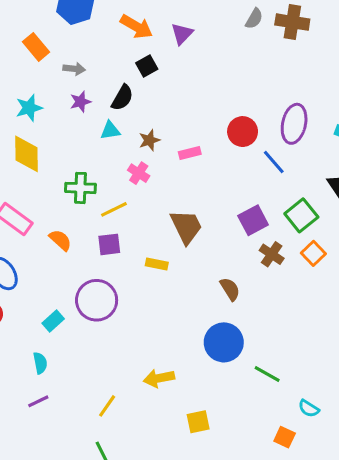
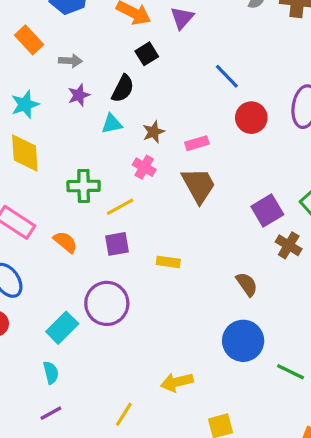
blue line: (274, 162) -> (227, 76), moved
brown trapezoid: (186, 227) -> (199, 185), moved
cyan rectangle: (53, 321) -> (62, 328), size x1.4

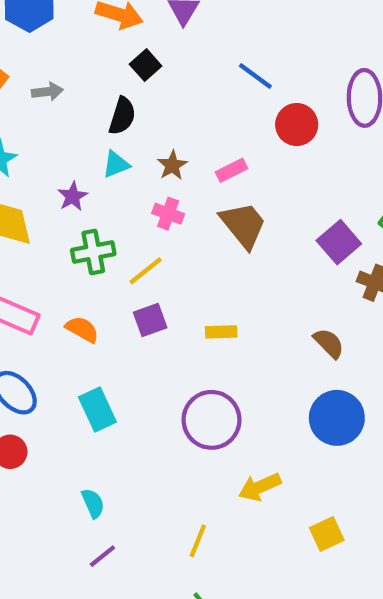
purple star: (79, 95) -> (73, 196), moved
purple circle: (107, 303) -> (212, 420), moved
cyan rectangle: (62, 328) -> (97, 410), moved, turned -60

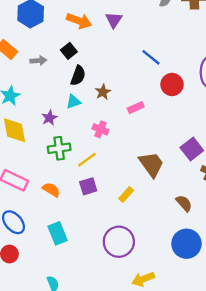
black square: (146, 65) -> (69, 51), moved
brown star: (172, 165) -> (103, 92), moved
brown trapezoid: (243, 225) -> (151, 164), moved
yellow rectangle: (221, 332) -> (126, 195), turned -49

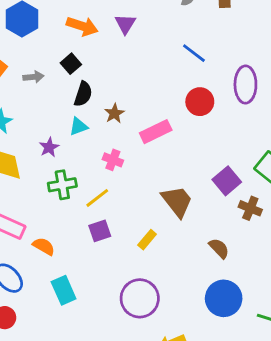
blue line: (151, 57) -> (194, 53), moved
pink rectangle: (136, 108) -> (156, 132), size x1.5
orange semicircle: (51, 190) -> (44, 246), moved

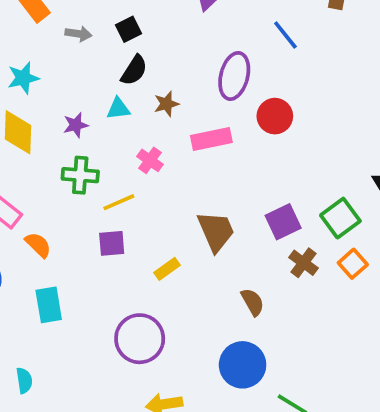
blue line: (194, 53) -> (285, 35), moved
purple ellipse: (245, 85) -> (234, 76), moved

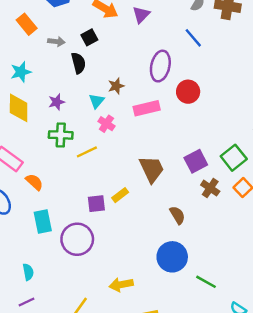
black semicircle: (134, 70) -> (78, 63), moved, turned -45
cyan triangle: (118, 109) -> (97, 101), moved, turned -42
purple square: (112, 243) -> (96, 204), moved
purple circle: (140, 339) -> (77, 239), moved

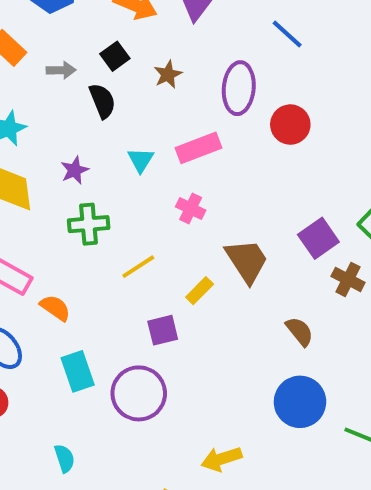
brown star: (116, 86) -> (168, 74), moved
pink rectangle: (147, 108) -> (199, 148), moved
pink cross: (106, 124) -> (191, 208), moved
yellow line: (87, 152) -> (138, 267), moved
yellow rectangle: (120, 195) -> (200, 291), moved

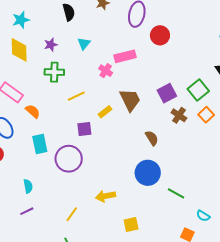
pink rectangle: (199, 148) -> (125, 56), moved

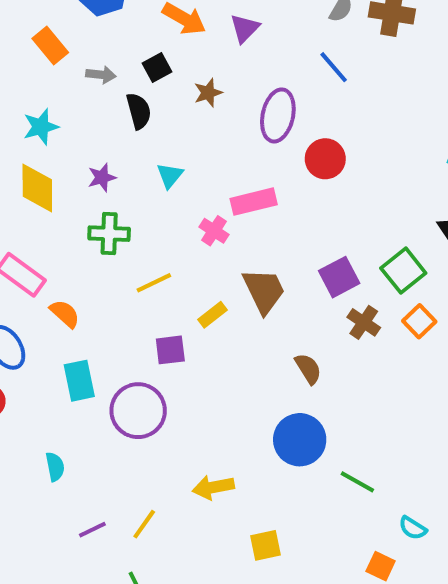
purple line: (27, 211) -> (92, 530), moved

